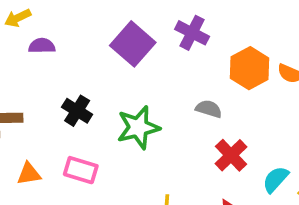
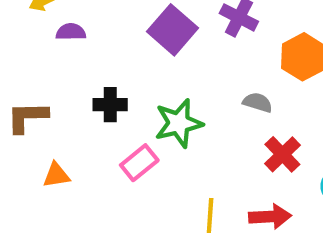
black cross: (77, 111) -> (110, 105), turned -32
pink rectangle: (81, 170) -> (139, 163), moved, turned -56

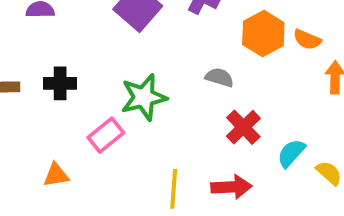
black cross: (110, 105) -> (60, 83), moved
orange triangle: (56, 175) -> (56, 175), moved

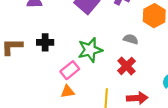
red cross: (243, 127) -> (126, 66), moved
orange triangle: (56, 175) -> (68, 92), moved

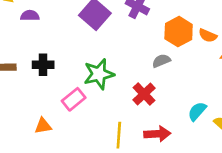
gray semicircle: (131, 39) -> (161, 61), moved, turned -40
orange triangle: (68, 92) -> (43, 126), moved

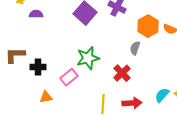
gray semicircle: (161, 61) -> (135, 48), turned -48
black cross: (43, 65) -> (38, 67), moved
cyan semicircle: (197, 111) -> (162, 95), moved

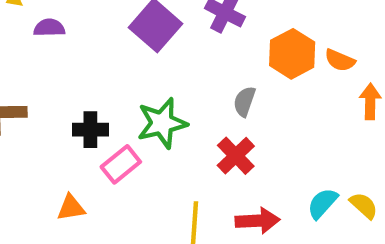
gray semicircle: (135, 48) -> (244, 101), moved
black cross: (38, 67) -> (90, 130), moved

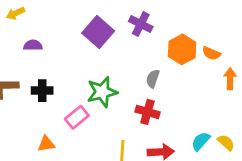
purple semicircle: (49, 28) -> (33, 45), moved
black cross: (90, 130) -> (42, 91), moved
red cross: (236, 156) -> (147, 112), turned -30

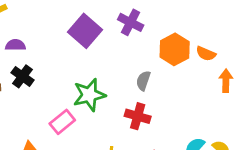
black cross: (42, 91) -> (22, 76), moved, turned 36

